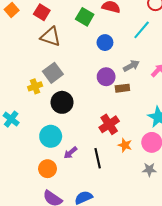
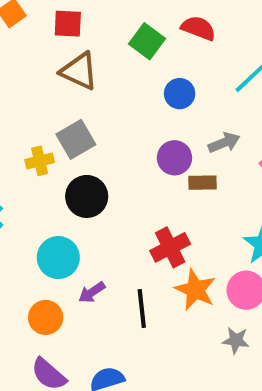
red square: (42, 12) -> (68, 24), turned -35
orange star: (125, 145) -> (195, 290), size x1.5

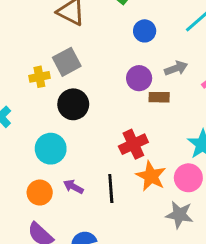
purple arrow: (92, 292) -> (73, 187), moved, turned 60
gray star: (236, 340) -> (179, 215), size x1.4

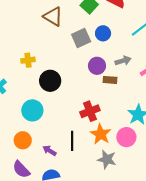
gray square: (67, 62) -> (81, 38), moved
purple arrow: (73, 187) -> (49, 151), moved
gray star: (179, 215) -> (107, 159), moved

